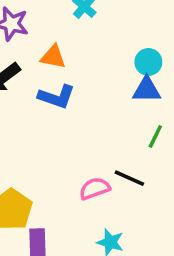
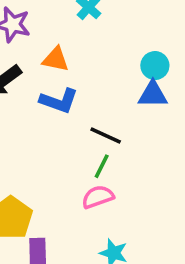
green line: (155, 137) -> (102, 166), moved
black line: (129, 178) -> (106, 136), moved

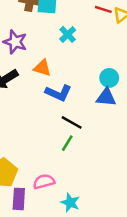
blue L-shape: (59, 101) -> (58, 93), moved
pink semicircle: (98, 197) -> (44, 182), moved

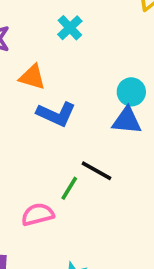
black line: (72, 122) -> (96, 171), moved
pink semicircle: (44, 182) -> (38, 214), moved

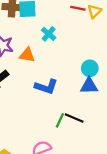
orange triangle: (32, 77) -> (27, 55), moved
green line: (69, 188) -> (60, 120), moved

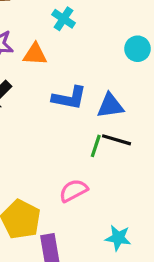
cyan circle: (90, 68) -> (138, 49), moved
blue triangle: (89, 86) -> (110, 106), moved

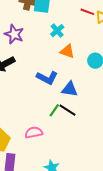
orange triangle: (35, 54) -> (67, 51), moved

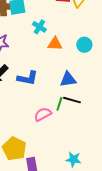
blue L-shape: (47, 78) -> (27, 78), moved
pink semicircle: (34, 132) -> (43, 114), moved

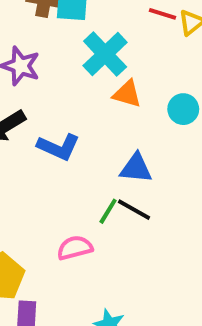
cyan cross: (39, 27) -> (105, 54), size x1.6
pink semicircle: (43, 114) -> (75, 248), moved

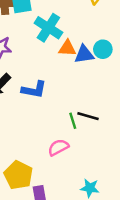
blue triangle: (136, 168) -> (84, 54), moved
green line: (108, 211) -> (73, 121), turned -35

